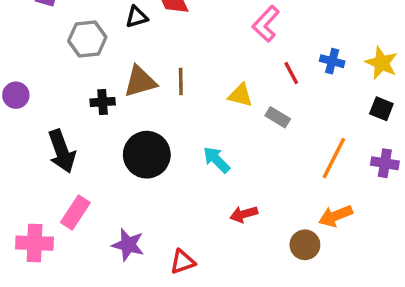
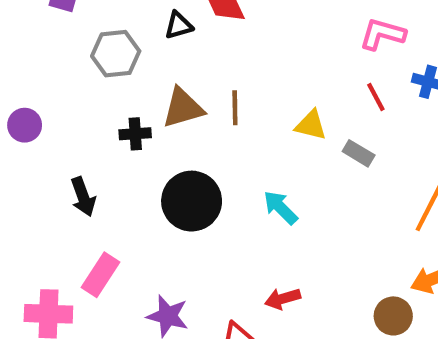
pink L-shape: (266, 24) -> (382, 34), moved, turned 63
black arrow: (62, 151) -> (83, 197), size x0.7
red arrow: (244, 214) -> (283, 299), moved

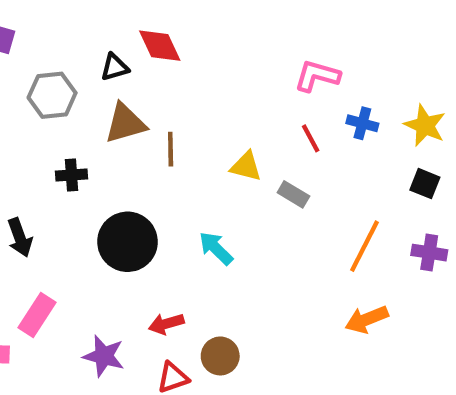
brown triangle: (183, 108) -> (125, 123), moved
red arrow: (283, 299) -> (166, 324), moved
brown circle: (393, 316) -> (220, 356), moved

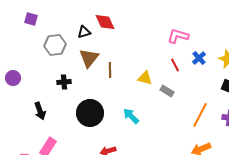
brown triangle: (125, 123) -> (89, 58), turned -35
blue cross: (362, 123) -> (199, 58), turned 32

